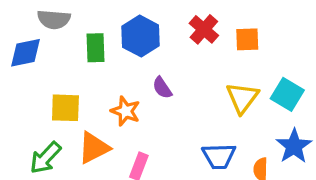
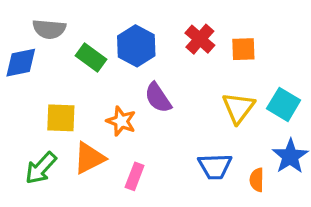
green rectangle: (95, 48) -> (91, 58), turned -52
purple semicircle: (162, 88) -> (158, 98), size x1.4

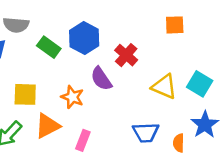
red cross: (200, 39) -> (126, 55), moved
orange square: (243, 49) -> (175, 25), moved
yellow triangle: (238, 108) -> (164, 87), turned -44

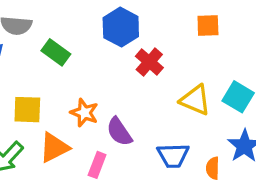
blue hexagon: (84, 38) -> (121, 27), moved
purple semicircle: (101, 79) -> (119, 132), moved

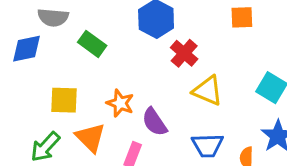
yellow triangle: (195, 100) -> (208, 91), moved
orange triangle: (54, 148) -> (91, 138), turned -48

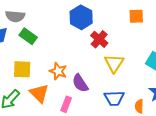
green rectangle: (92, 44) -> (28, 36), moved
yellow triangle: (208, 91) -> (114, 63), turned 40

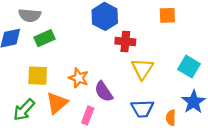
green rectangle: (28, 36) -> (44, 38), turned -60
red cross: (99, 39) -> (125, 41), turned -36
orange triangle: (39, 93) -> (57, 103), turned 35

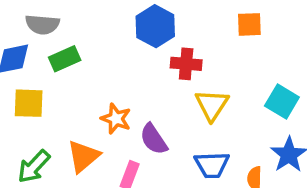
yellow square: (38, 76) -> (29, 103), moved

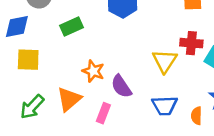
green rectangle: (65, 59) -> (72, 26), moved
red cross: (186, 64) -> (191, 43), moved

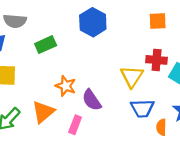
blue trapezoid: (165, 106) -> (142, 108), moved

